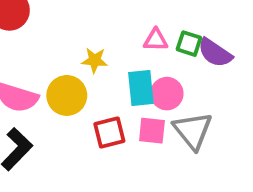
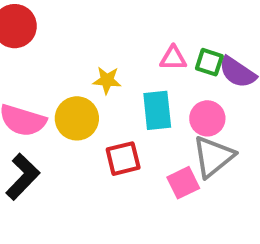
pink circle: (167, 94) -> (207, 118), moved
pink square: (152, 131) -> (183, 183), moved, turned -32
gray triangle: (193, 131) -> (213, 157), turned 30

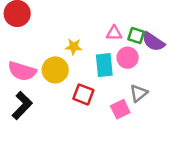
pink circle: (207, 118) -> (128, 58), moved
gray triangle: (213, 157) -> (139, 93), size x0.7
red square: (123, 159) -> (83, 94), turned 35

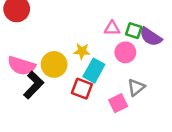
yellow star: (74, 47) -> (82, 51), moved
cyan rectangle: (104, 65) -> (94, 71), moved, turned 35
black L-shape: (22, 105) -> (34, 85), moved

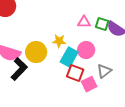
pink circle: (125, 52) -> (86, 50), moved
red square: (82, 89) -> (75, 73), moved

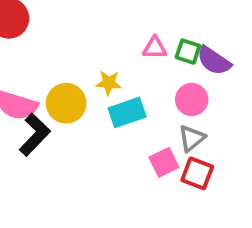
pink circle: (86, 50) -> (192, 100), moved
cyan rectangle: (69, 57) -> (127, 112), turned 42
red square: (75, 73) -> (197, 173), moved

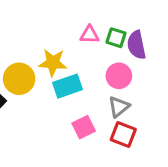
purple semicircle: (214, 61) -> (136, 45), turned 44
yellow star: (109, 83) -> (53, 63), size x1.4
pink square: (164, 162) -> (84, 127), moved

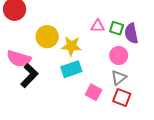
yellow circle: (19, 79) -> (47, 37), moved
cyan rectangle: (67, 86) -> (71, 69), moved
pink square: (84, 127) -> (93, 92), turned -35

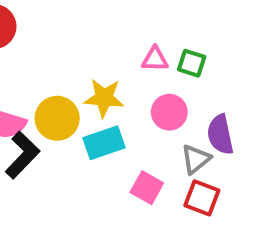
purple semicircle: (131, 33) -> (220, 135), moved
yellow circle: (47, 37) -> (57, 118), moved
pink circle: (119, 56) -> (169, 112), moved

